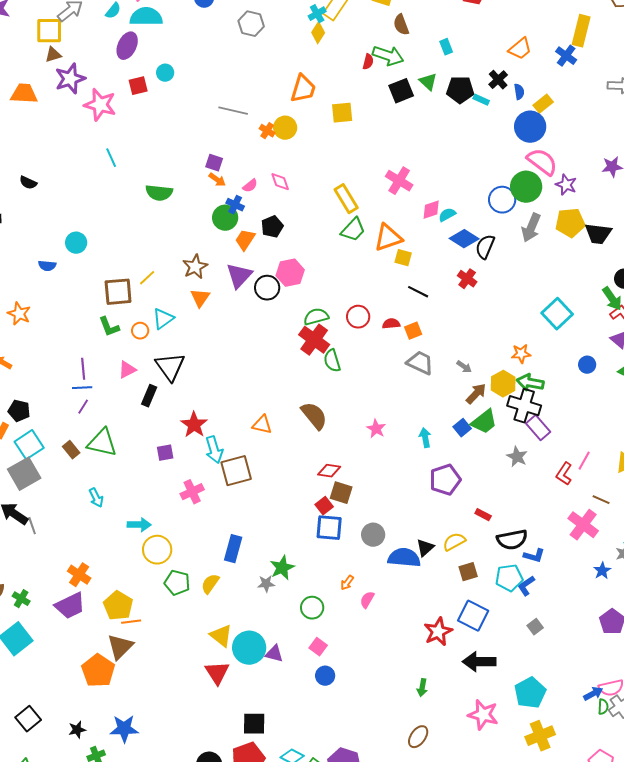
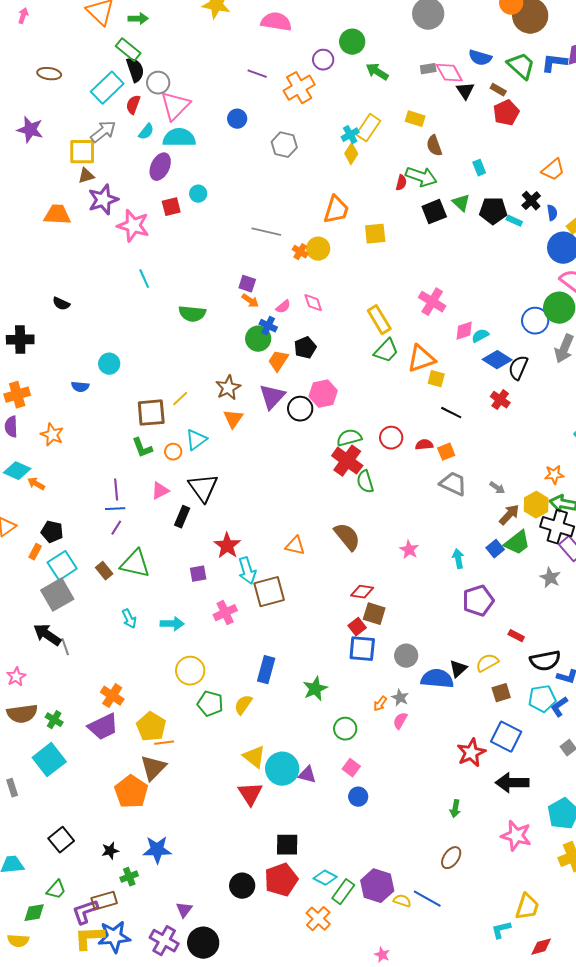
cyan arrow: (139, 525) -> (172, 624), moved
gray star: (266, 584) -> (400, 698), moved, turned 30

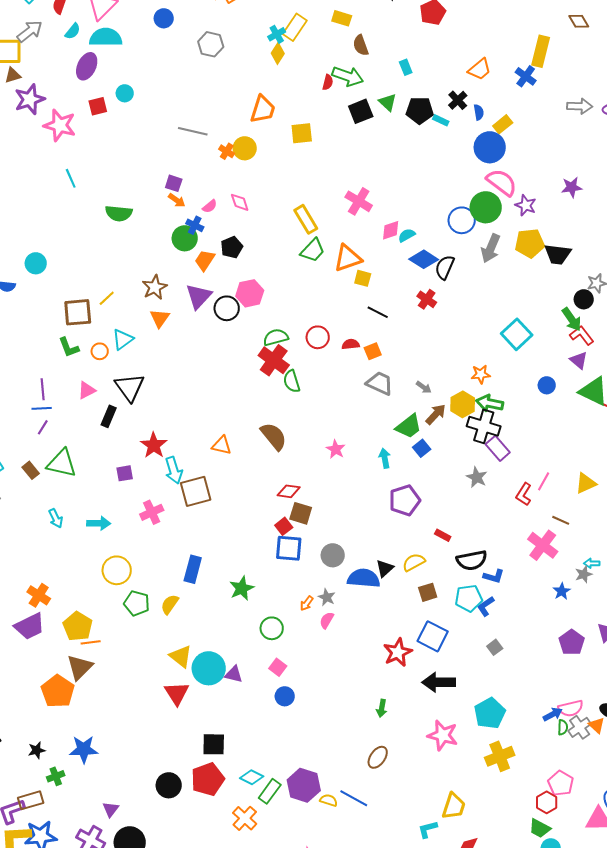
green trapezoid: (517, 543) -> (409, 426), moved

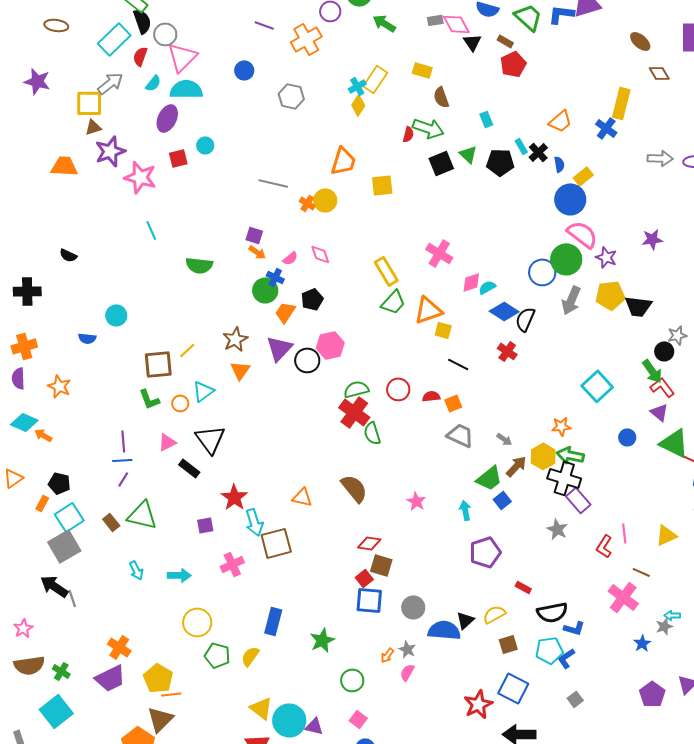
cyan rectangle: (441, 120) -> (521, 146), moved, turned 35
black rectangle: (109, 416) -> (189, 468), turned -75
pink line: (544, 481) -> (624, 533), turned -36

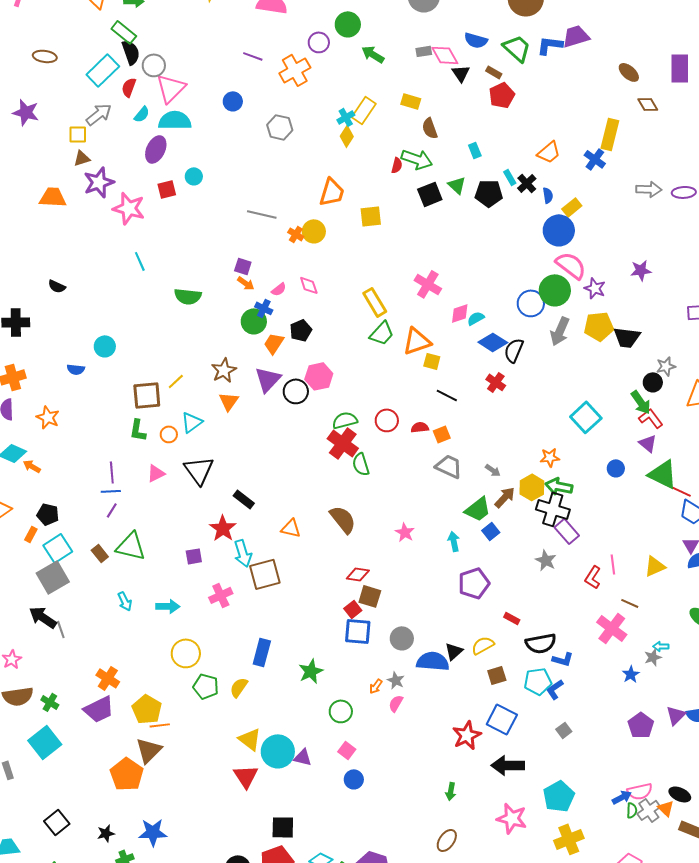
yellow square: (89, 103) -> (78, 134), size x0.7
green L-shape: (149, 399) -> (138, 430), turned 30
black rectangle: (189, 468) -> (244, 499), moved

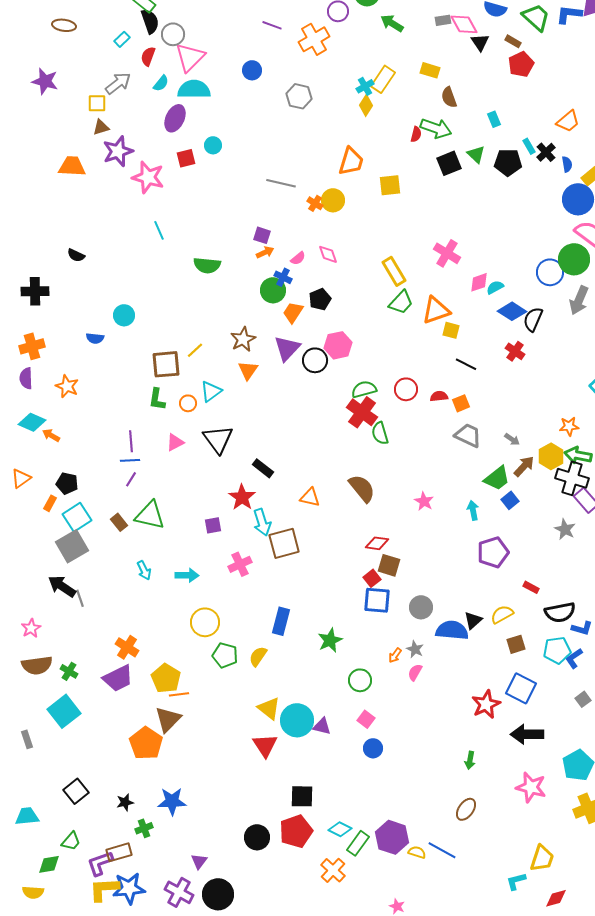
cyan rectangle: (103, 70) -> (122, 39), size x0.5
orange arrow: (246, 283) -> (265, 252), turned -60

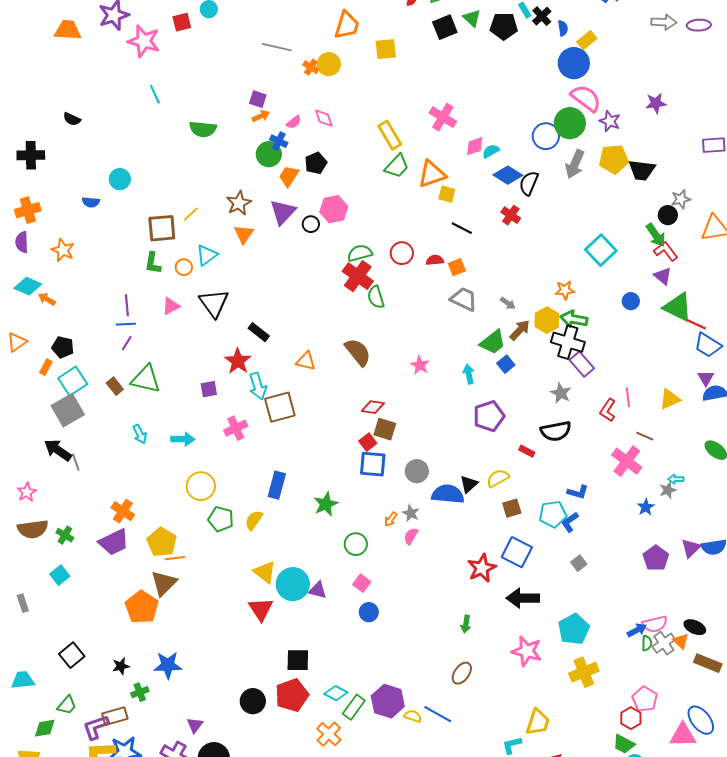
black circle: (315, 360) -> (311, 224), size x0.7
black semicircle: (560, 612) -> (556, 431), moved
cyan square: (64, 711) -> (60, 575), size x0.6

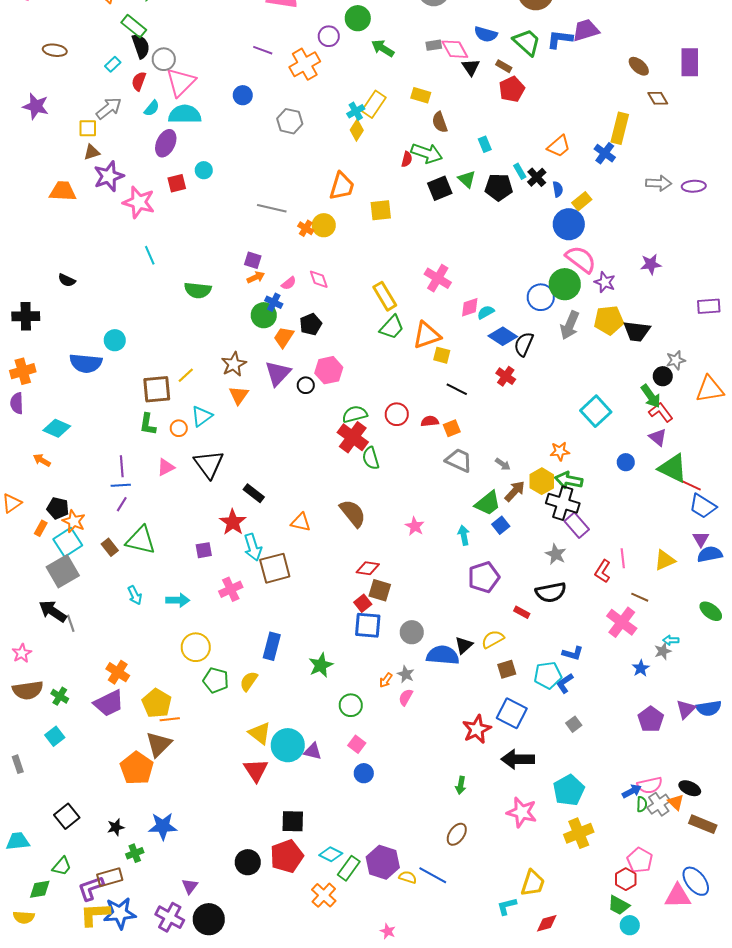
blue semicircle: (91, 202) -> (86, 363), size x1.8
orange star: (63, 250) -> (74, 521), moved
cyan diamond: (28, 286) -> (57, 428), moved

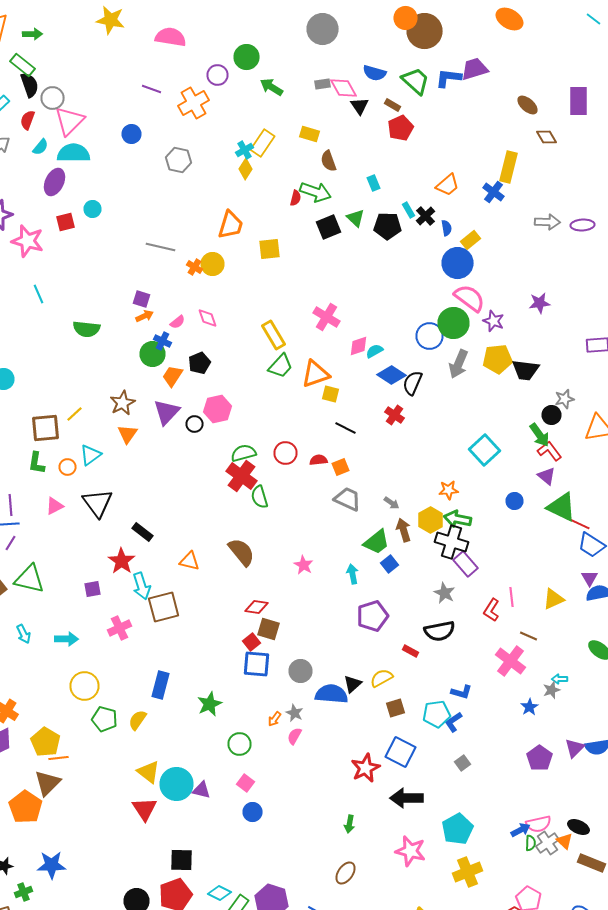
brown arrow: (515, 491) -> (404, 530), turned -60

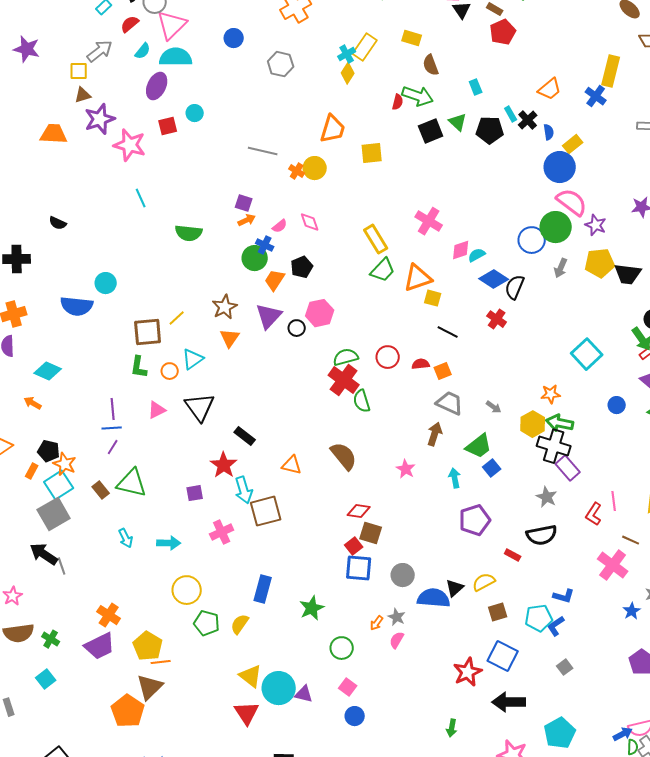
red semicircle: (28, 120) -> (130, 24), turned 30
gray arrow: (458, 364) -> (561, 268), size x0.7
brown arrow: (404, 530) -> (435, 434), moved, turned 35

